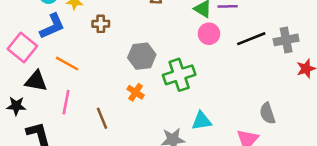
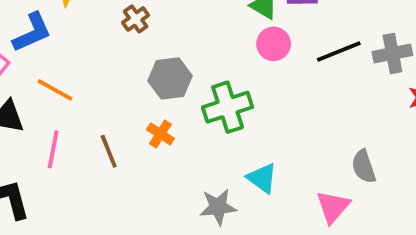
brown cross: (101, 24) -> (136, 19), moved, turned -35
brown line: (102, 118) -> (109, 151), moved
cyan triangle: (201, 121) -> (262, 178), turned 45

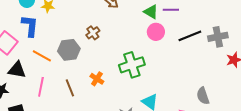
brown cross: (136, 19) -> (93, 33), moved
blue L-shape: (32, 32) -> (30, 26), turned -60
gray hexagon: (170, 78) -> (69, 50), moved

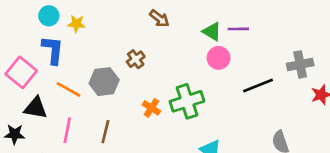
black line: (190, 36) -> (258, 86), moved
orange cross: (97, 79) -> (151, 108), moved
brown line: (70, 88) -> (105, 132), turned 36

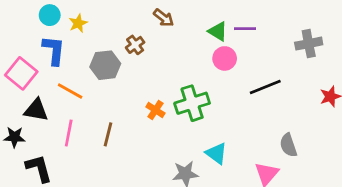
yellow star: (76, 24) -> (78, 23), turned -30
brown cross: (136, 59) -> (135, 45), moved
gray cross: (300, 64) -> (309, 44), moved
gray hexagon: (104, 82) -> (105, 65), moved

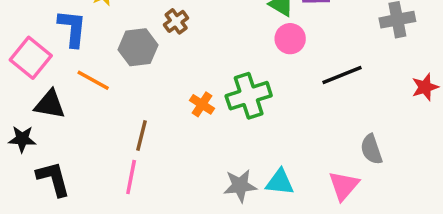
pink line: (69, 133) -> (131, 177), moved
cyan triangle: (216, 153) -> (280, 182), moved, turned -30

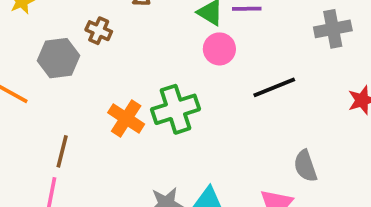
brown cross: (176, 21) -> (99, 31), turned -30
orange cross: (202, 104) -> (126, 118), size x1.4

